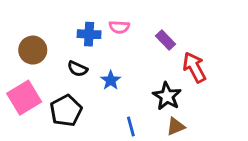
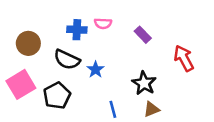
red arrow: (194, 67) -> (184, 58), moved
black semicircle: (77, 69) -> (67, 60), size x1.5

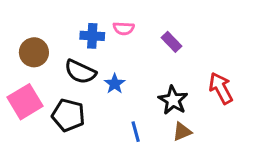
red arrow: (184, 58) -> (221, 88), moved
black pentagon: (57, 96) -> (68, 115), turned -30

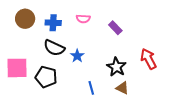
blue cross: (92, 36) -> (53, 23), moved
brown circle: (34, 52) -> (25, 19), moved
pink square: (25, 102) -> (17, 68), turned 30
brown triangle: (182, 132) -> (122, 88), turned 48

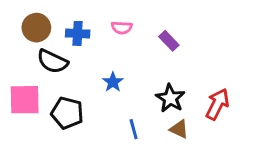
black semicircle: (54, 48) -> (53, 61), moved
red arrow: (148, 59) -> (217, 104), moved, turned 55

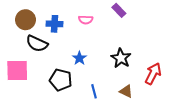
purple rectangle: (169, 41) -> (119, 10), moved
black star: (170, 98) -> (121, 58), moved
black pentagon: (67, 113) -> (61, 80), moved

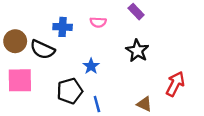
brown circle: (25, 20) -> (15, 41), moved
black star: (121, 58) -> (137, 51), moved
black pentagon: (61, 80) -> (70, 91), turned -30
blue line: (94, 91) -> (97, 104), moved

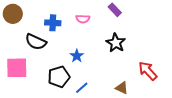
brown circle: (15, 41) -> (13, 14), moved
red arrow: (175, 84) -> (148, 71), turned -70
blue line: (97, 104) -> (82, 88), turned 64

